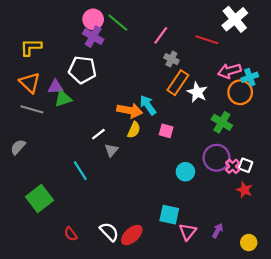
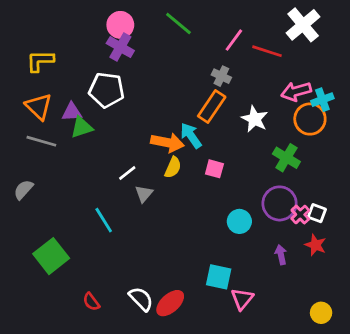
green line: (118, 23) -> (178, 23), moved
pink line: (161, 35) -> (234, 40), moved
orange rectangle: (178, 83) -> (212, 107), moved
purple arrow: (218, 231) -> (281, 255), moved, turned -40

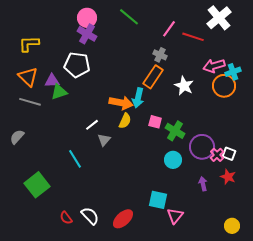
cyan arrow: (191, 136) -> (138, 98), turned -132
green cross: (286, 158) -> (175, 131), moved
white semicircle: (141, 299) -> (90, 216), moved

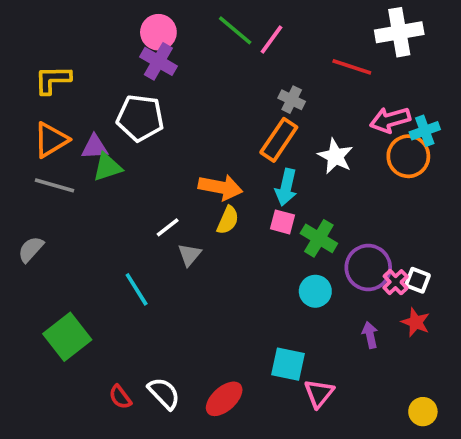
white cross: (219, 18) -> (399, 32), turned 30
pink line: (169, 29) -> (272, 40), moved
orange triangle: (28, 77) -> (51, 140), turned 45
cyan arrow: (138, 98) -> (286, 187), moved

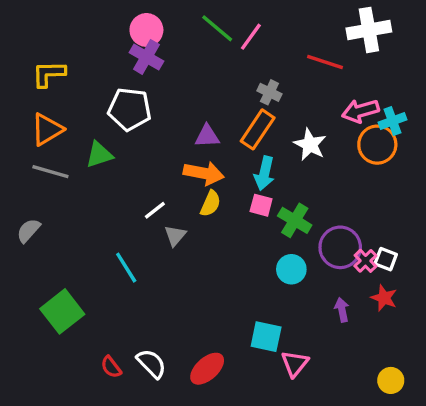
purple triangle: (95, 147) -> (207, 136), moved

